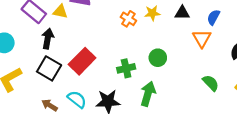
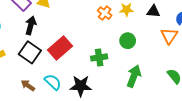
green circle: (158, 58) -> (128, 41), moved
green arrow: (148, 94) -> (134, 76), moved

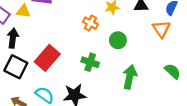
orange cross: (105, 13) -> (90, 23), moved
green cross: (99, 57) -> (90, 62), turned 35

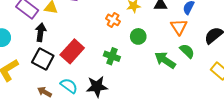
green semicircle: (173, 71) -> (187, 51), moved
green arrow: (130, 77) -> (165, 60), moved, turned -70

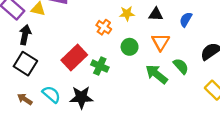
orange triangle: (179, 27) -> (161, 42), moved
red rectangle: (72, 51) -> (74, 57), moved

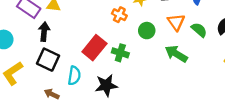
green semicircle: (181, 66) -> (199, 30), moved
cyan semicircle: (51, 94) -> (74, 76), moved, turned 66

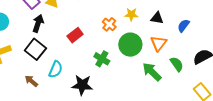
green semicircle: (199, 30) -> (177, 64), moved
green circle: (147, 31) -> (130, 45), size x1.5
red rectangle: (94, 48) -> (75, 35), moved, size x0.7

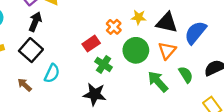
black triangle: (157, 18) -> (167, 23), size x1.5
blue semicircle: (183, 26) -> (195, 33), size x1.6
red rectangle: (75, 35) -> (91, 44), moved
black star: (82, 85) -> (95, 94), moved

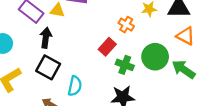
green circle: (136, 50) -> (155, 57), moved
orange triangle: (167, 51) -> (186, 36), turned -30

